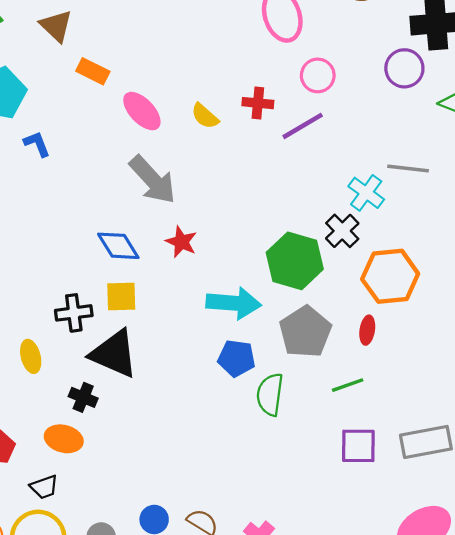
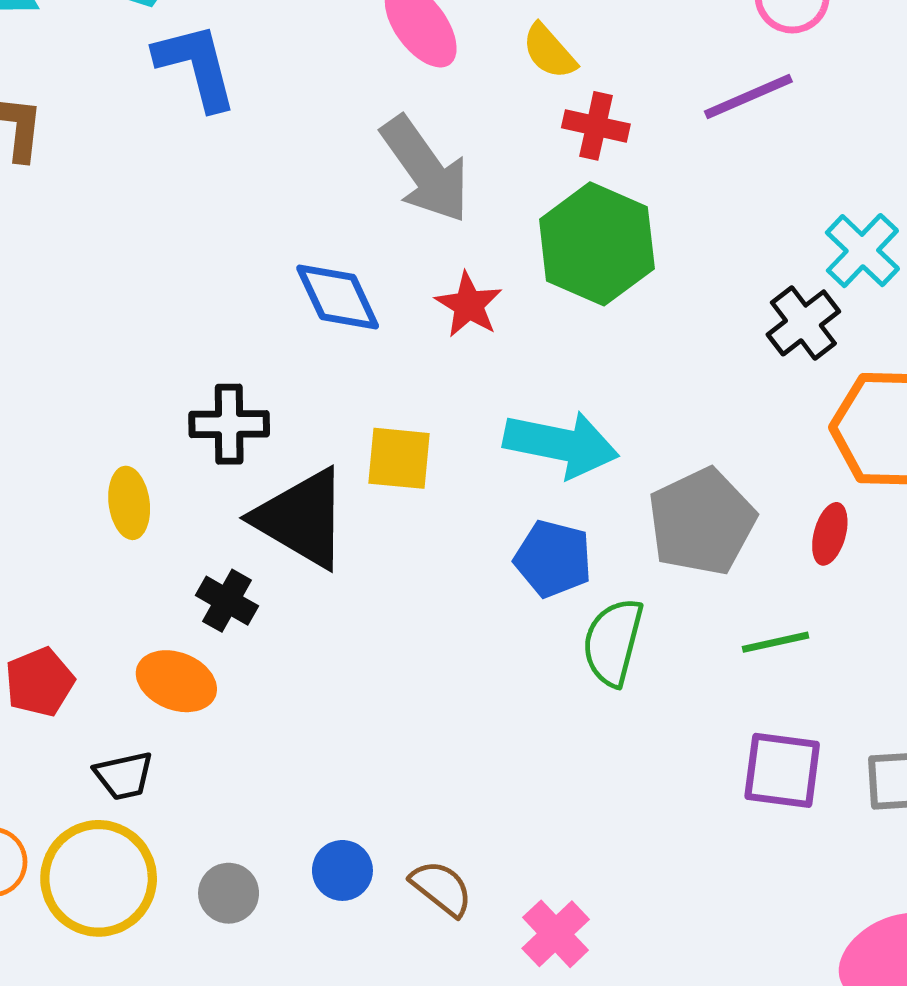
red cross: (258, 103) -> (596, 126), moved
blue L-shape: (37, 144) -> (196, 66), size x1.6
green hexagon: (295, 261) -> (597, 244), moved
yellow square: (121, 296) -> (399, 458), moved

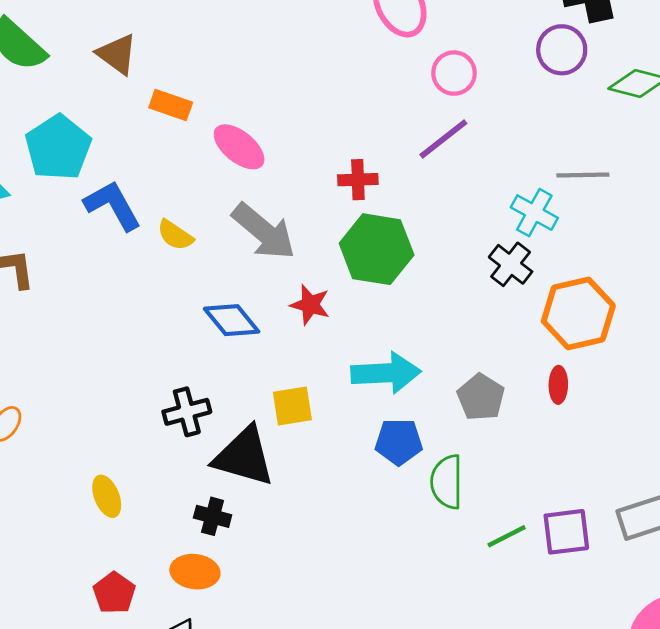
yellow semicircle: (549, 51) -> (175, 235), moved
yellow ellipse: (129, 503) -> (107, 496), moved
gray pentagon: (702, 522) -> (481, 397), size x0.7
green line: (775, 642) -> (507, 536), moved

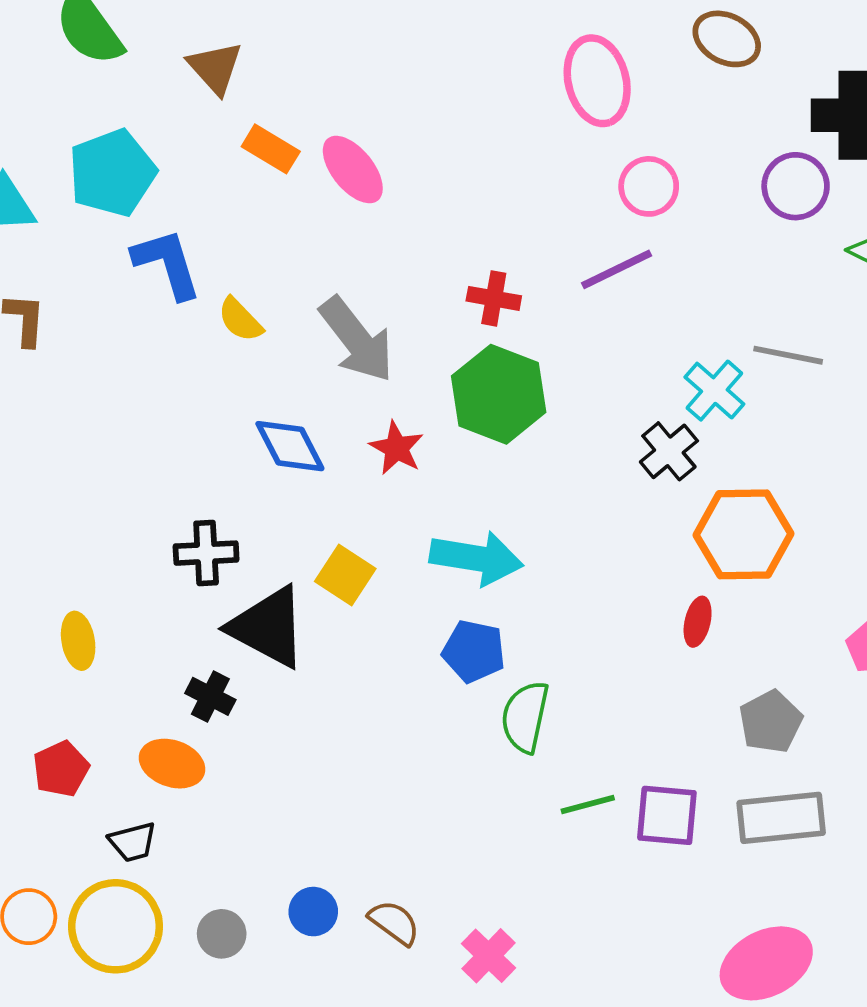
pink ellipse: (239, 147) -> (353, 170), moved
gray pentagon: (481, 397) -> (771, 722), moved
yellow square: (292, 406) -> (345, 575), turned 30

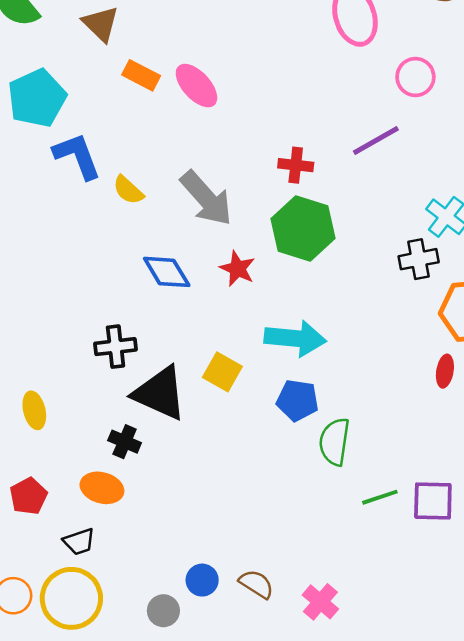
pink circle: (649, 186) -> (415, 77), moved
black cross: (669, 451) -> (419, 259), turned 33
yellow square: (345, 575) -> (222, 372), moved
gray circle: (222, 934) -> (163, 611), moved

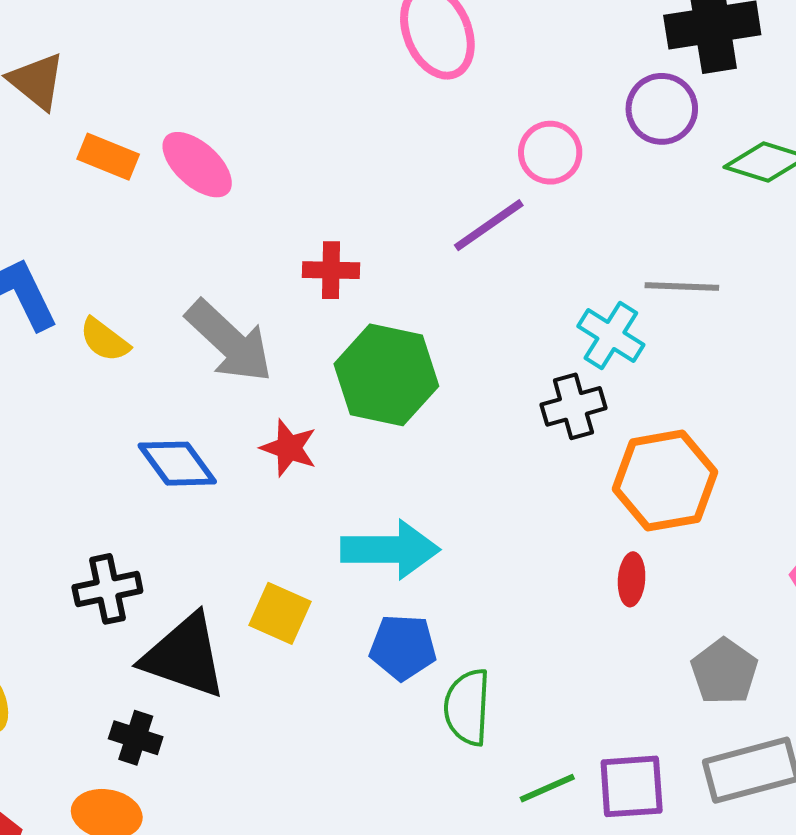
pink circle: (415, 77) -> (550, 153), moved
red cross: (296, 165) -> (331, 270), moved

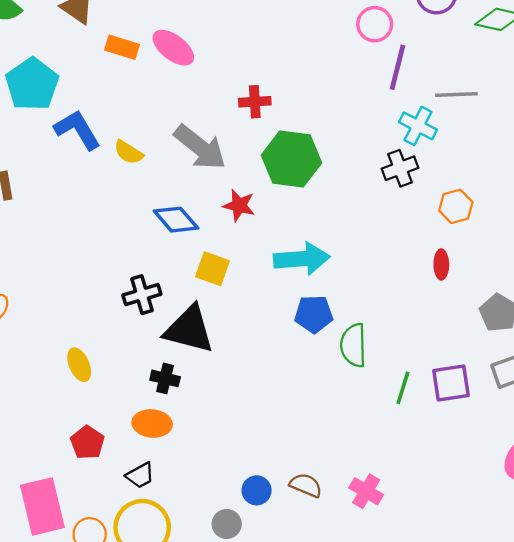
purple line: (489, 225) -> (398, 67), moved, turned -36
orange hexagon: (665, 481) -> (456, 206), size x0.6
yellow square: (280, 613) -> (213, 269), moved
green line: (547, 788) -> (403, 388), turned -44

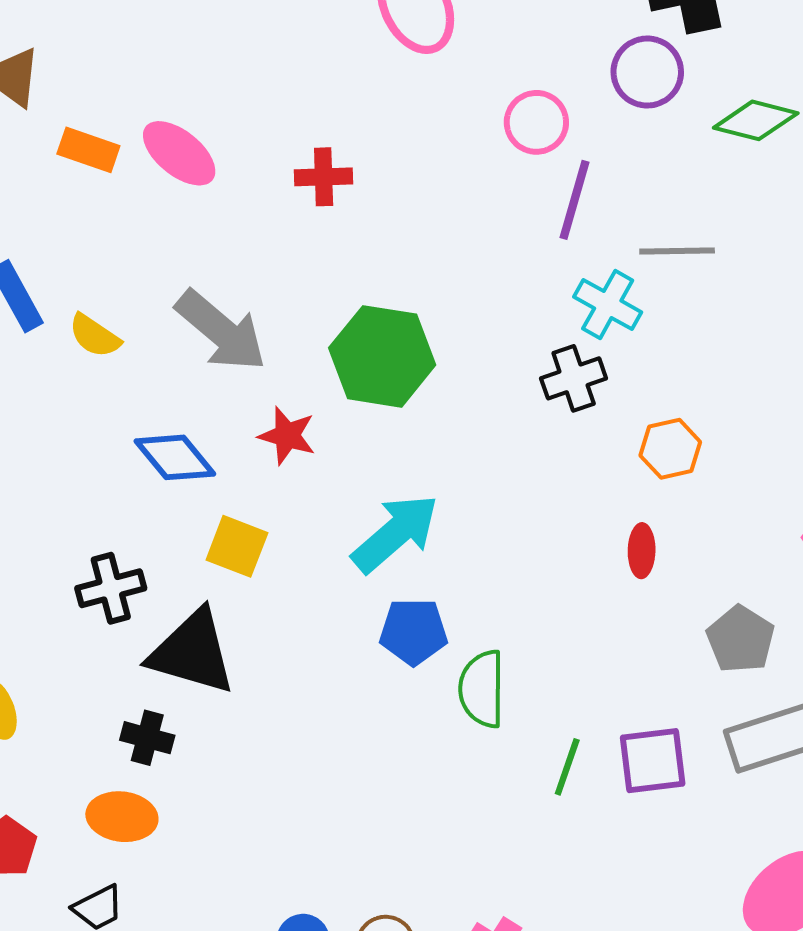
red cross: (255, 102) -> (324, 177), moved
cyan arrow: (302, 259) -> (395, 533), turned -38

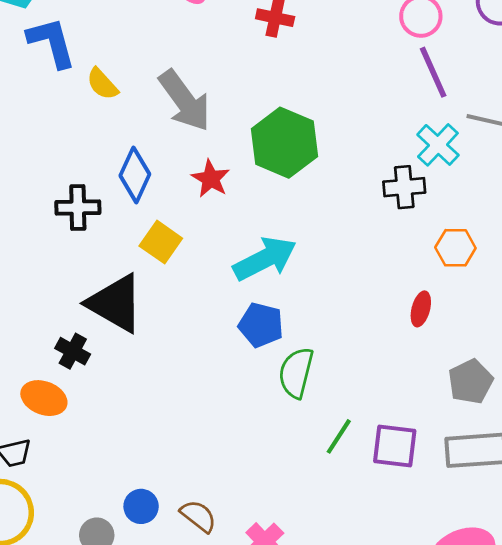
purple line: (575, 200) -> (433, 72), turned -54
blue diamond: (175, 457) -> (135, 175), turned 50
black cross: (111, 588) -> (78, 208), moved

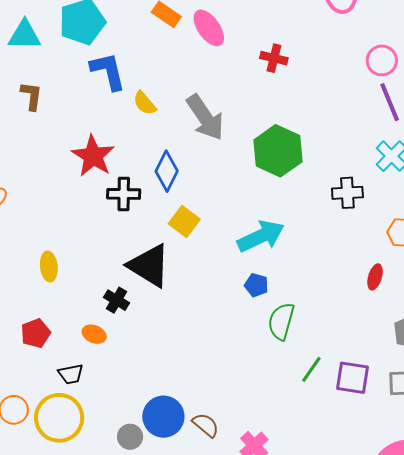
red star: (211, 179) -> (93, 156), moved, size x1.5
black cross: (404, 187) -> (347, 193), moved
blue pentagon: (261, 325) -> (256, 285), size x0.7
orange ellipse: (44, 398) -> (94, 334), size x0.7
blue circle: (141, 506) -> (163, 417), size x1.6

